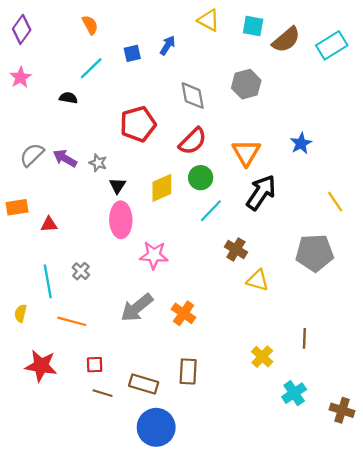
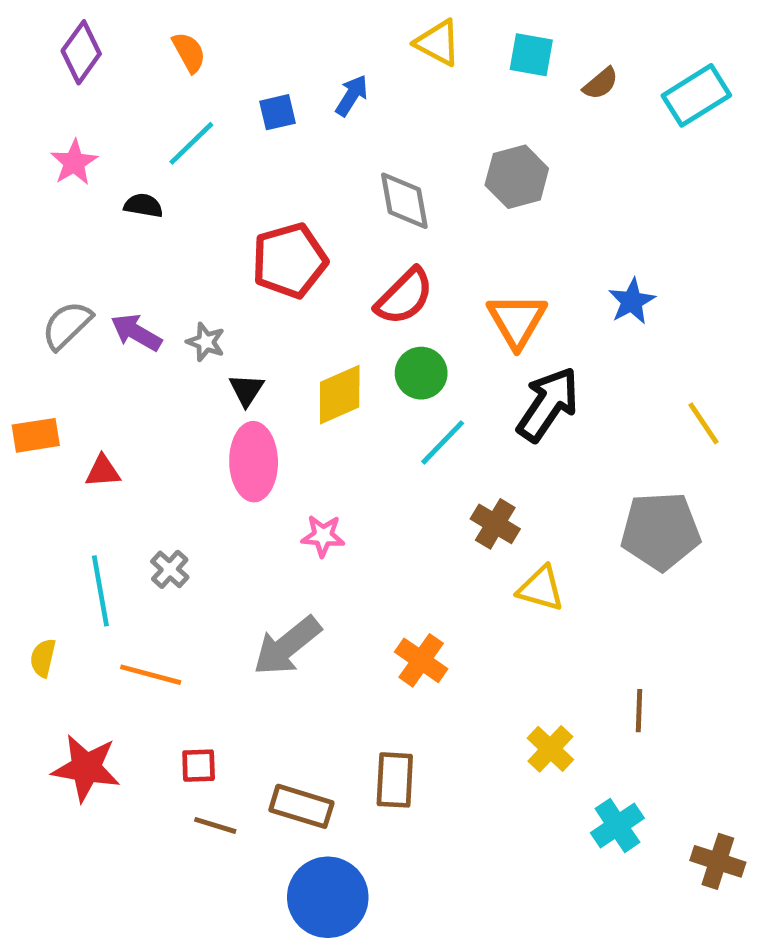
purple diamond: (22, 29) -> (81, 52), moved
brown semicircle: (286, 40) -> (601, 83), size x0.6
pink star: (20, 77) -> (74, 162), moved
pink star: (154, 255) -> (323, 536), size x0.7
orange cross: (184, 313) -> (421, 660), moved

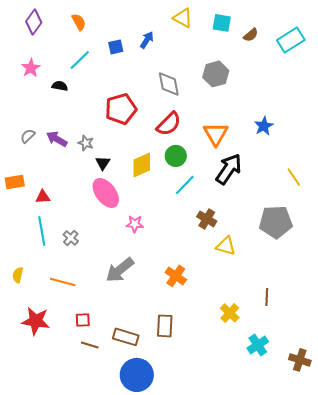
gray semicircle: (67, 325) -> (28, 136), size x0.7
pink ellipse: (254, 462) -> (106, 193), turned -36
cyan line: (100, 591) -> (42, 231), moved

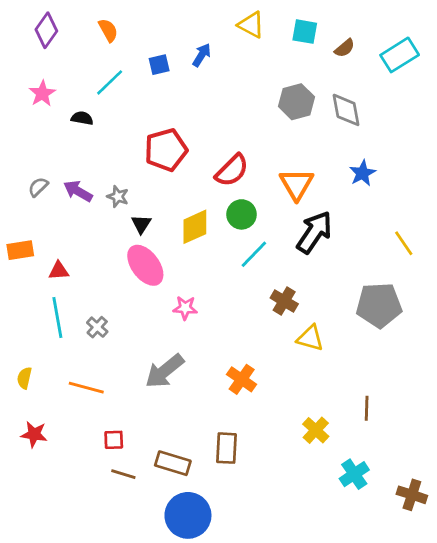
gray diamond: (169, 84) -> (346, 110), moved
red star: (36, 321) -> (34, 434), moved, size x0.7

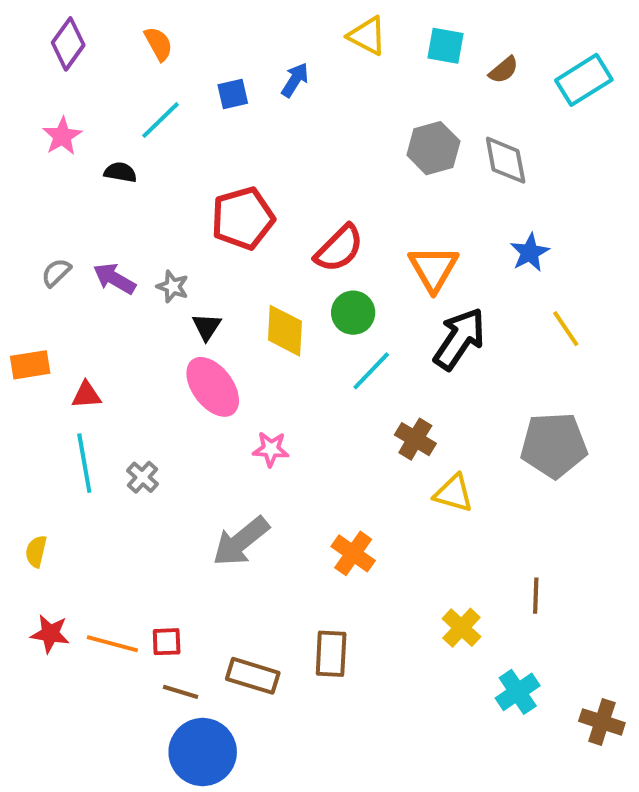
yellow diamond: (195, 227) -> (285, 331), turned -63
yellow line: (404, 243) -> (566, 329), moved
orange line: (86, 388) -> (112, 644), moved
blue circle: (188, 515) -> (203, 752), moved

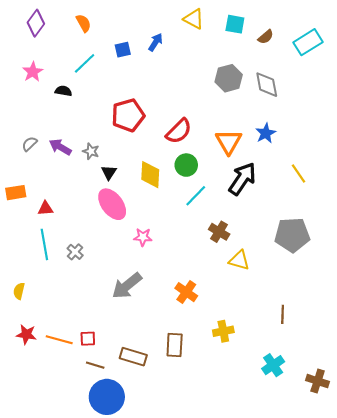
blue star: (530, 252) -> (266, 133), moved
yellow cross: (461, 628) -> (223, 331), moved, turned 36

